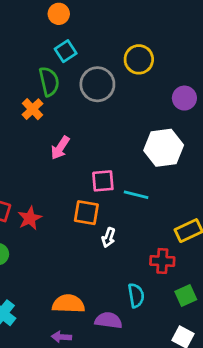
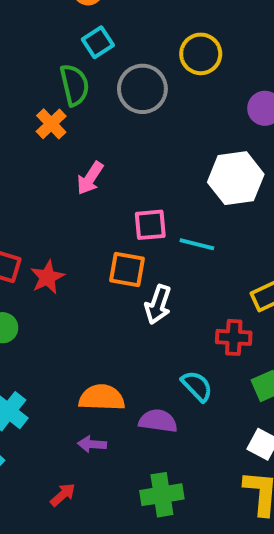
white arrow: (108, 238) -> (158, 304), size x1.4
cyan semicircle: (136, 296) -> (197, 386), turned -35

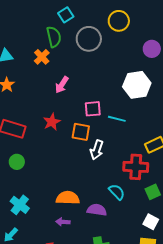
red star: (47, 277) -> (52, 122), moved
red cross: (234, 337) -> (136, 167), size x1.4

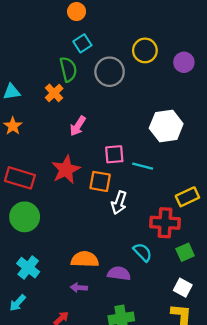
purple circle: (152, 49) -> (184, 62), moved
red star: (52, 122) -> (66, 170), size x1.4
green circle: (17, 162) -> (25, 217), size x1.6

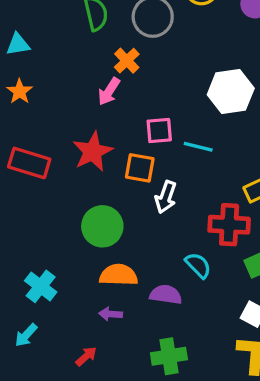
orange cross: (54, 93) -> (127, 61), moved
green circle: (25, 217) -> (102, 226), moved

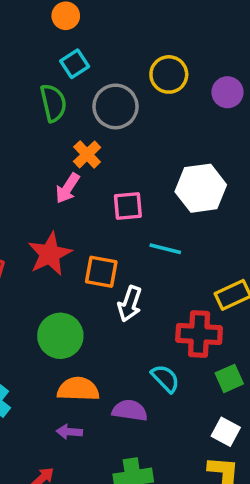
pink square: (159, 130) -> (128, 206), moved

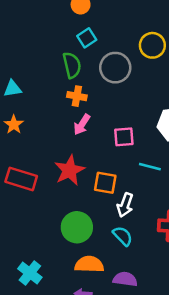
orange cross: (87, 154) -> (77, 96), moved, turned -36
cyan semicircle: (165, 378) -> (123, 236), moved

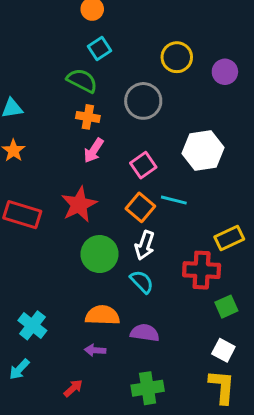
green semicircle: (72, 65) -> (82, 81), turned -50
gray circle: (115, 68) -> (143, 101), moved
pink square: (124, 137) -> (143, 165), turned -30
orange square: (105, 183) -> (140, 207), moved, turned 30
green circle: (77, 227) -> (100, 254), moved

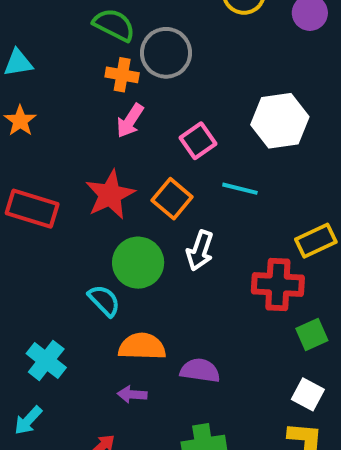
gray circle: (143, 101) -> (166, 53), moved
orange square: (140, 207) -> (172, 199), moved
cyan semicircle: (142, 282) -> (104, 301), moved

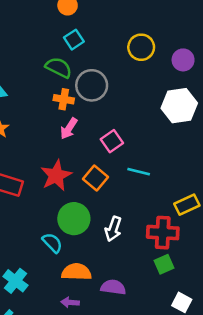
white hexagon: (280, 121) -> (179, 106), moved
white arrow: (200, 251) -> (113, 229), moved
green square: (312, 334) -> (164, 264), moved

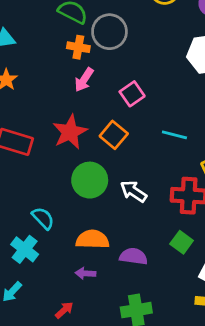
cyan line: (139, 172) -> (174, 135), moved
white arrow: (113, 229) -> (133, 191), turned 105
cyan semicircle: (52, 243) -> (43, 218), moved
green square: (164, 264) -> (182, 242), moved, turned -30

